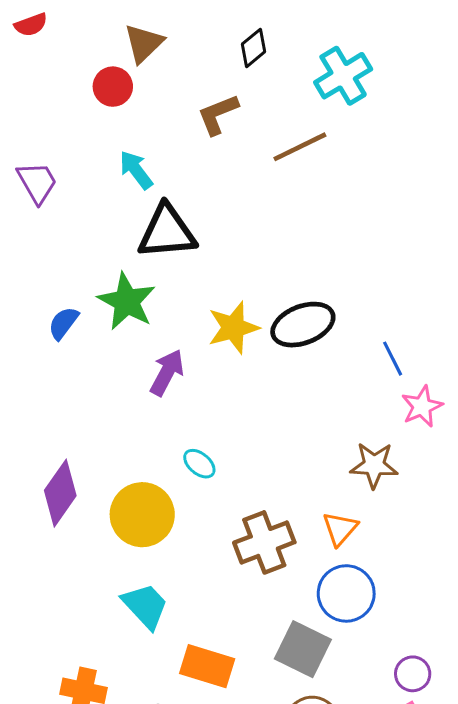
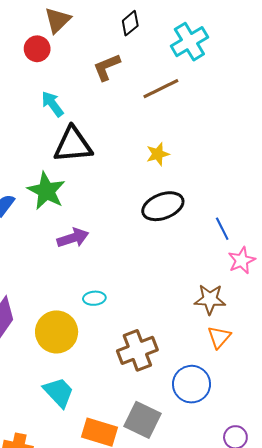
yellow star: (233, 328) -> (158, 154), moved, size x0.7
purple arrow: (167, 372) -> (73, 238), turned 44
cyan ellipse: (199, 464) -> (94, 298), turned -45
orange triangle: (340, 529) -> (219, 337), moved
gray square: (303, 649) -> (142, 420), moved

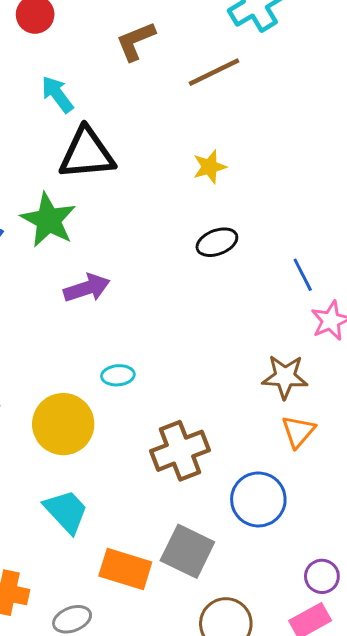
black ellipse: (163, 206) -> (217, 242), size x0.7

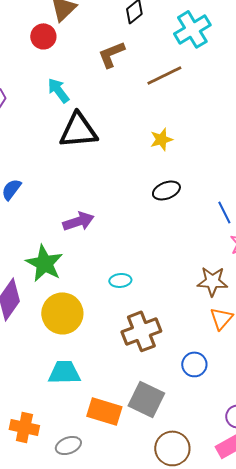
green star: (48, 220) -> (44, 263), moved
cyan ellipse: (118, 375) -> (120, 280), moved
blue circle: (258, 499) -> (194, 364), size x0.7
cyan trapezoid: (66, 511) -> (64, 372), turned -48

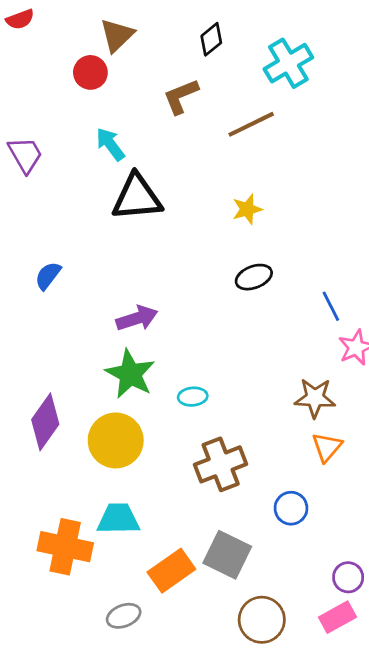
green star: (44, 263) -> (130, 374), moved
orange rectangle: (104, 411) -> (171, 571), turned -52
orange cross: (24, 427) -> (65, 547), moved, size x1.4

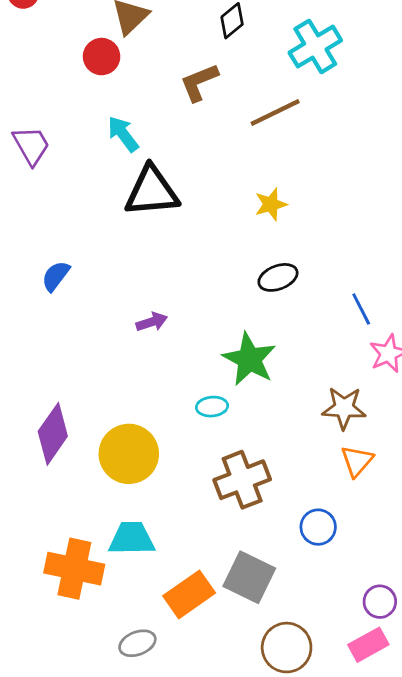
purple arrow: (137, 318) -> (152, 322), size x0.7
green star: (130, 374) -> (249, 359), moved

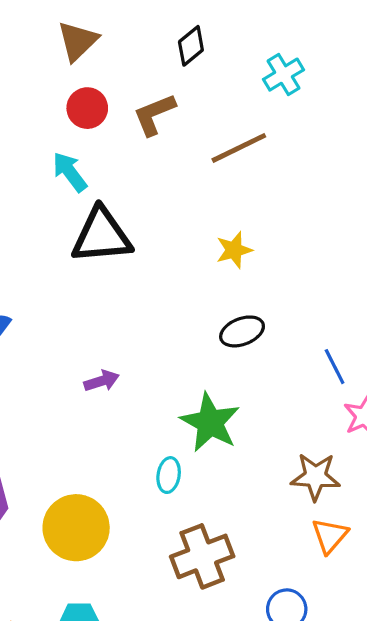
cyan cross: (315, 46) -> (283, 75), size x0.7
red circle: (102, 57) -> (87, 108), moved
cyan ellipse: (212, 407) -> (169, 475), turned -76

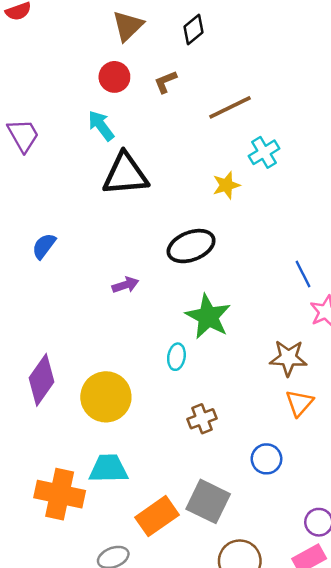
brown triangle: (78, 41) -> (128, 26), moved
cyan cross: (283, 75) -> (264, 152), moved
brown L-shape: (154, 114) -> (166, 82), size x0.7
black ellipse: (242, 331) -> (191, 246), moved, size x1.4
brown cross: (202, 556) -> (202, 419), size x0.6

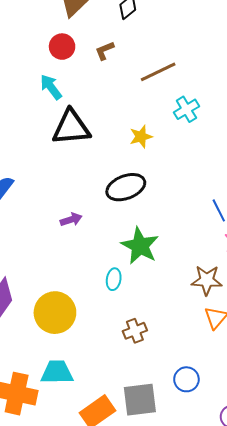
yellow star: (226, 185) -> (141, 137), moved
blue circle: (266, 459) -> (186, 379), moved
gray square: (208, 501) -> (140, 400), turned -33

